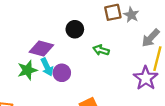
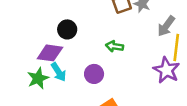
black circle: (75, 29) -> (67, 29), moved
purple circle: (62, 73) -> (94, 74), moved

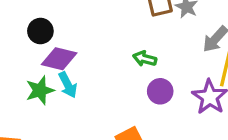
black circle: (67, 29) -> (40, 31), moved
purple circle: (94, 74) -> (160, 91), moved

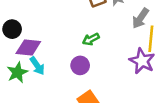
green arrow: (145, 59) -> (91, 39), turned -35
purple circle: (160, 91) -> (80, 65), moved

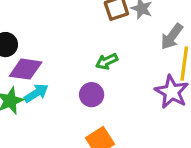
cyan arrow: (37, 66) -> (36, 93), turned -90

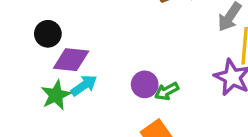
green arrow: (107, 61) -> (167, 91), moved

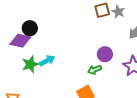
purple diamond: (71, 60) -> (20, 41), moved
purple circle: (145, 84) -> (105, 54), moved

